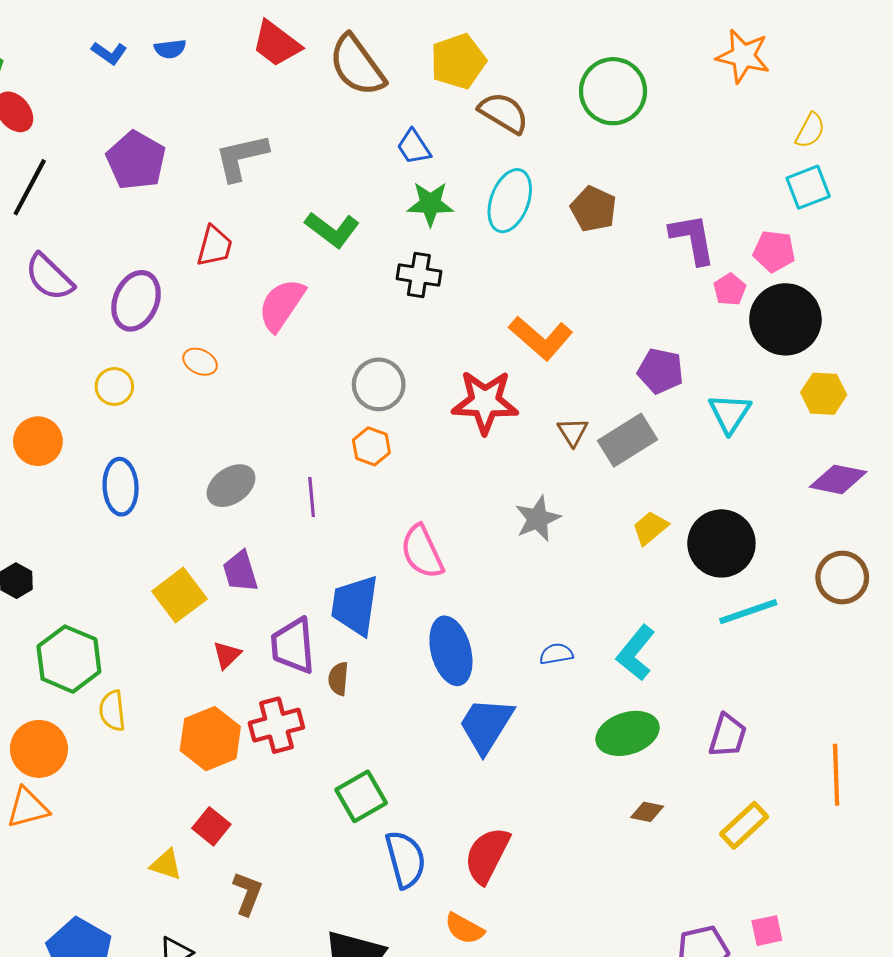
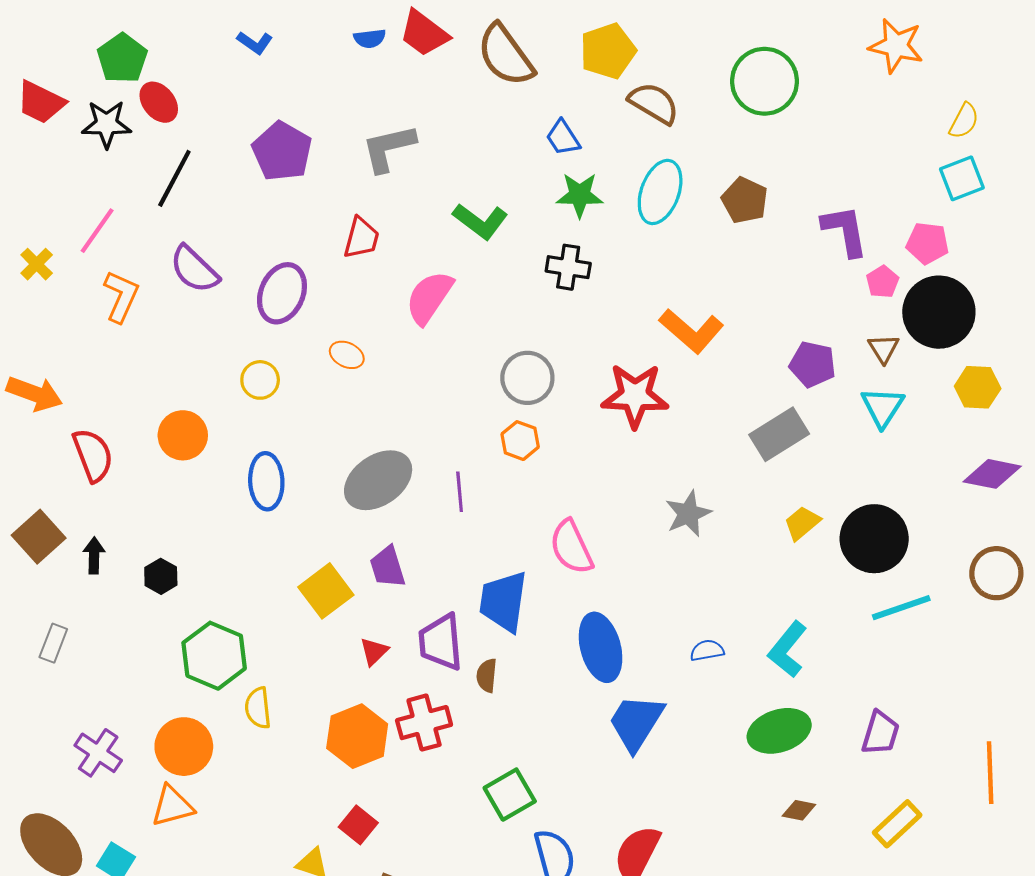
blue semicircle: (170, 49) -> (370, 38), moved
brown triangle: (573, 432) -> (884, 349), moved
gray ellipse: (231, 486) -> (378, 480), size x1.4

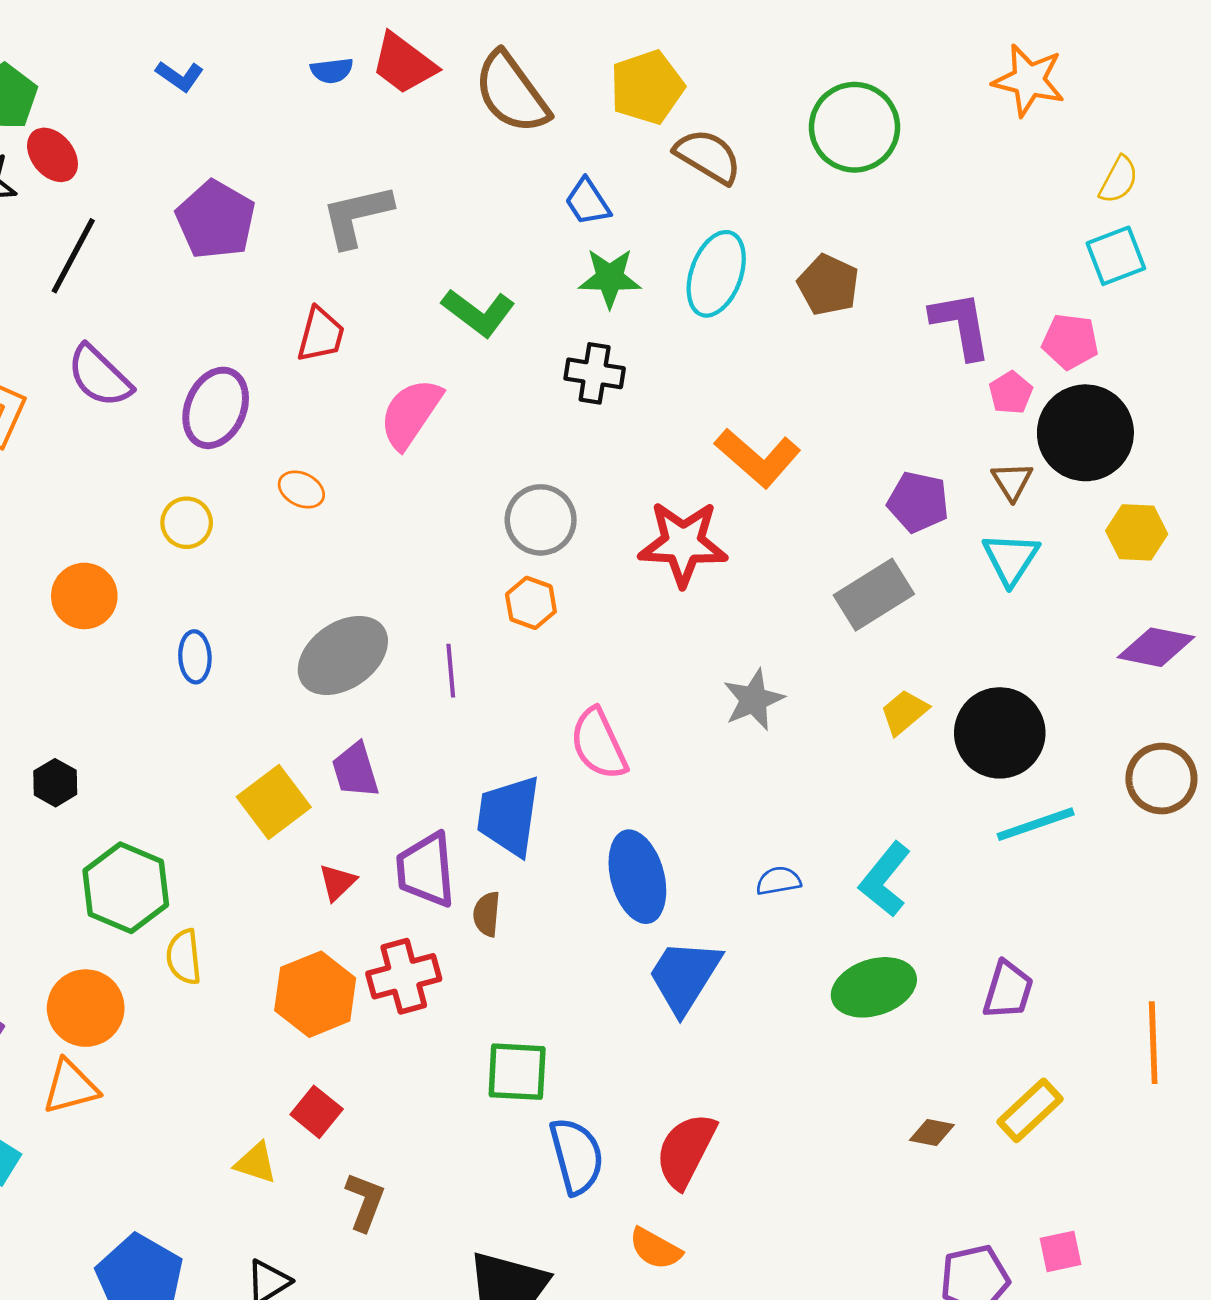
blue ellipse: (266, 481) -> (195, 657), size x0.7
green square: (510, 795) -> (517, 1072), turned 33
brown diamond: (799, 810) -> (932, 1133), moved

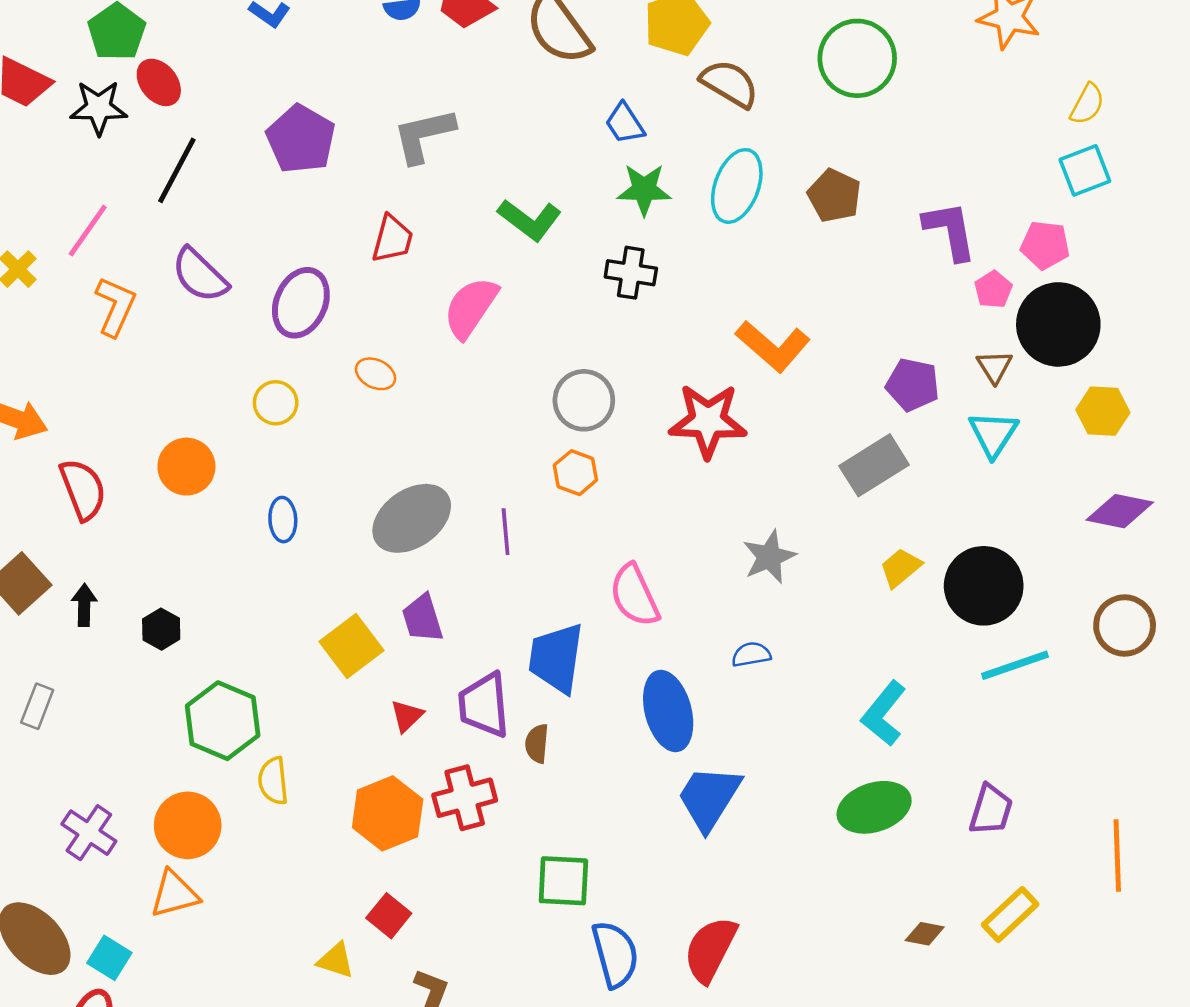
blue semicircle: (778, 881) -> (751, 654), moved

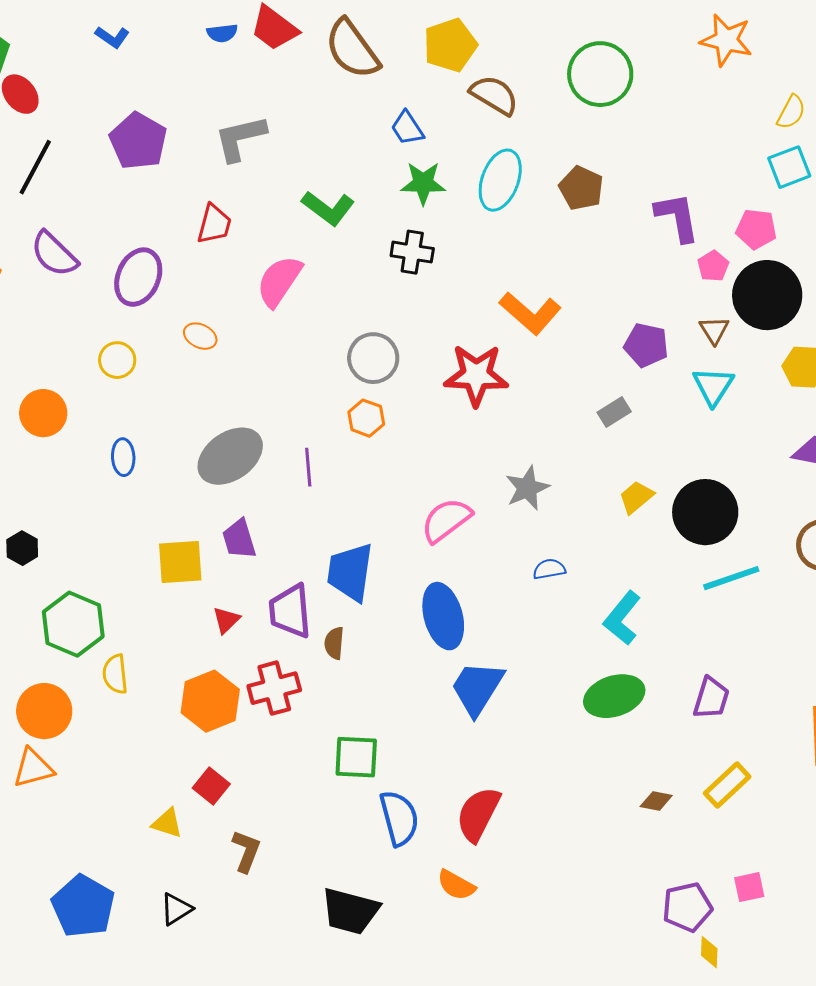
gray rectangle: (874, 465) -> (614, 412), size x0.6
pink semicircle: (634, 595) -> (446, 520), moved, turned 78
yellow square: (351, 646) -> (180, 562), turned 33
blue semicircle: (751, 654) -> (549, 569), moved

